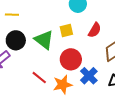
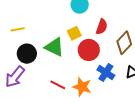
red circle: (71, 59) -> (89, 50), moved
orange star: (63, 85) -> (82, 87), turned -30

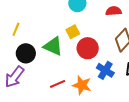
red semicircle: (102, 27) -> (114, 11), moved, turned -112
yellow line: (18, 29) -> (16, 29), turned -56
red line: (58, 85) -> (58, 84), turned -49

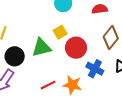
green triangle: (53, 46) -> (41, 48), turned -35

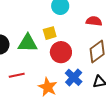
red line: (48, 85) -> (17, 75), moved

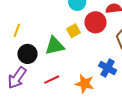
red circle: (61, 52) -> (95, 22), moved

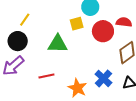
yellow square: (74, 31) -> (77, 24), moved
black circle: (27, 54) -> (18, 41), moved

